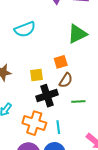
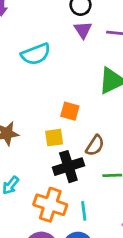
cyan semicircle: (25, 29) -> (36, 54), moved
orange square: (61, 62) -> (70, 111), moved, turned 32

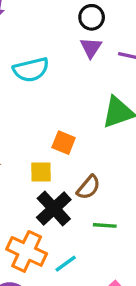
black cross: (68, 167) -> (54, 209), turned -32
cyan line: (84, 211) -> (66, 264), turned 54

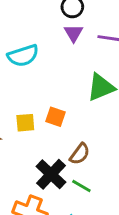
yellow square: (41, 172) -> (25, 123), moved
green line: (105, 225) -> (81, 186), moved, turned 30

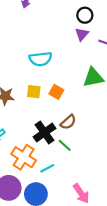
cyan semicircle: (23, 56) -> (40, 59), moved

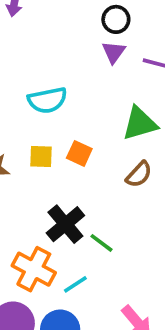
brown semicircle: (68, 122) -> (139, 174), moved

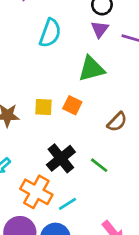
cyan semicircle: (47, 100) -> (50, 33), moved, turned -60
green triangle: (140, 123) -> (91, 69), moved
green line: (102, 243) -> (99, 165), moved

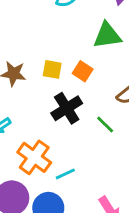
black cross: (61, 158) -> (67, 108), moved
green line: (99, 165) -> (105, 124), moved

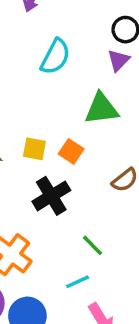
green line: (105, 124) -> (92, 245), moved
cyan line: (65, 174) -> (77, 282), moved

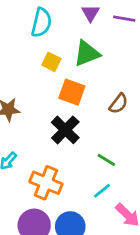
yellow square: (34, 149) -> (51, 62), moved, turned 30
orange square: (71, 151) -> (72, 92), size x1.4

